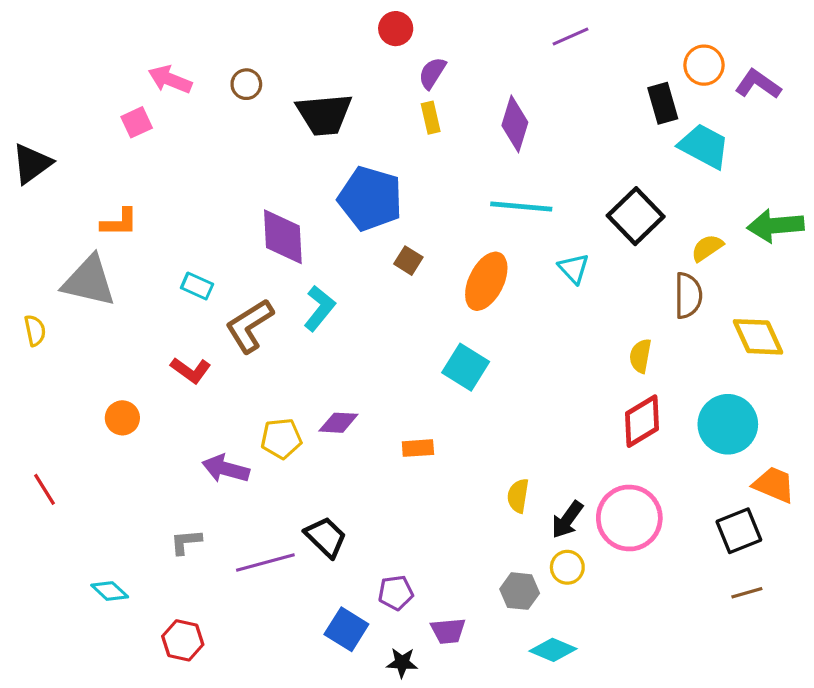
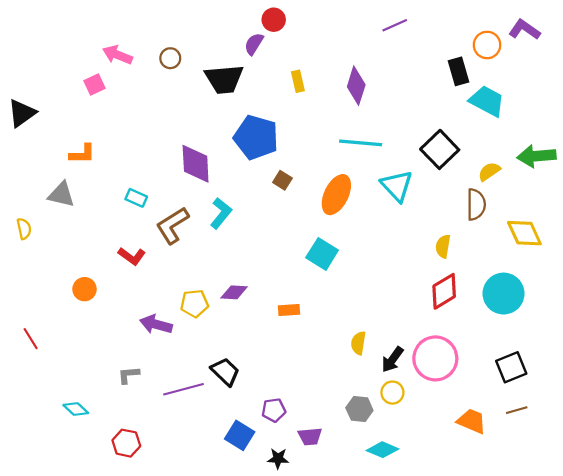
purple semicircle: (432, 73) -> (254, 44), moved
purple L-shape: (758, 84) -> (524, 30), moved
cyan triangle: (574, 269) -> (397, 186), size x1.5
gray triangle: (89, 281) -> (61, 195), size x0.7
orange trapezoid: (774, 485) -> (472, 421), moved

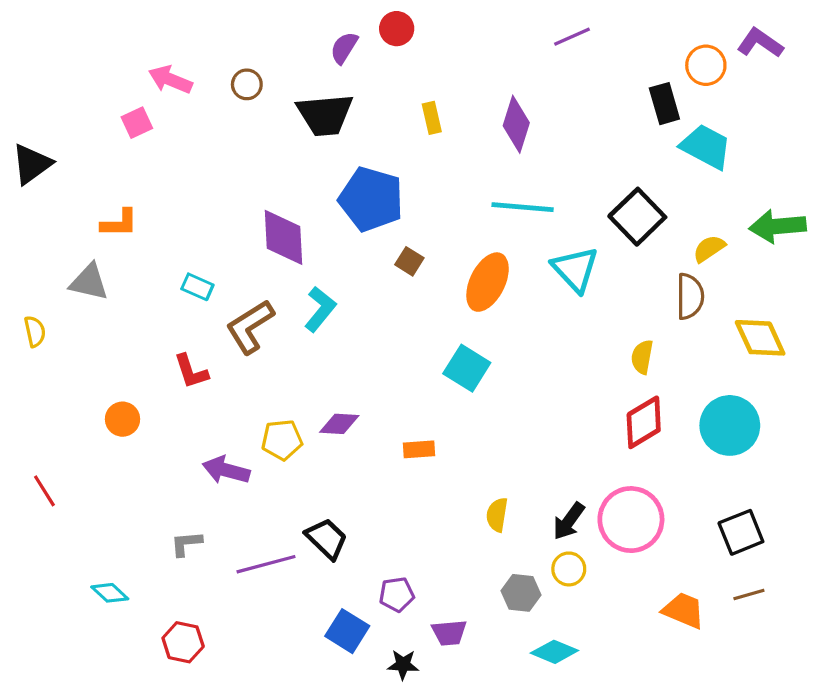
purple semicircle: (254, 44) -> (344, 48), moved
red L-shape: (132, 256) -> (191, 371), turned 36
yellow semicircle: (358, 343) -> (497, 515), moved

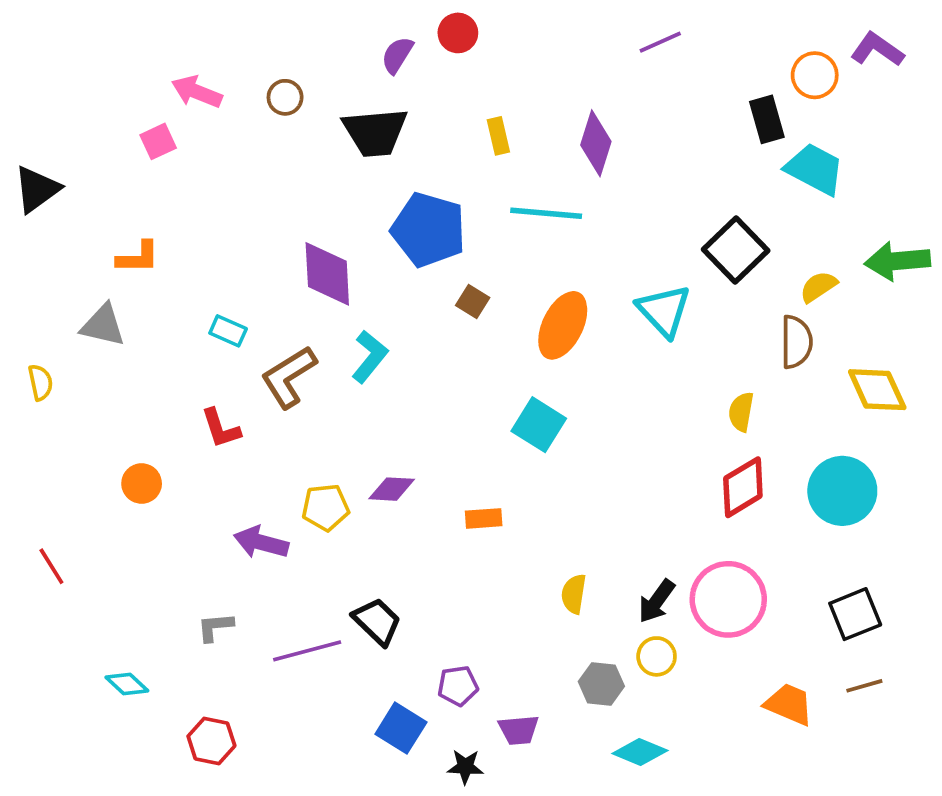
cyan line: (523, 207) -> (546, 213), moved

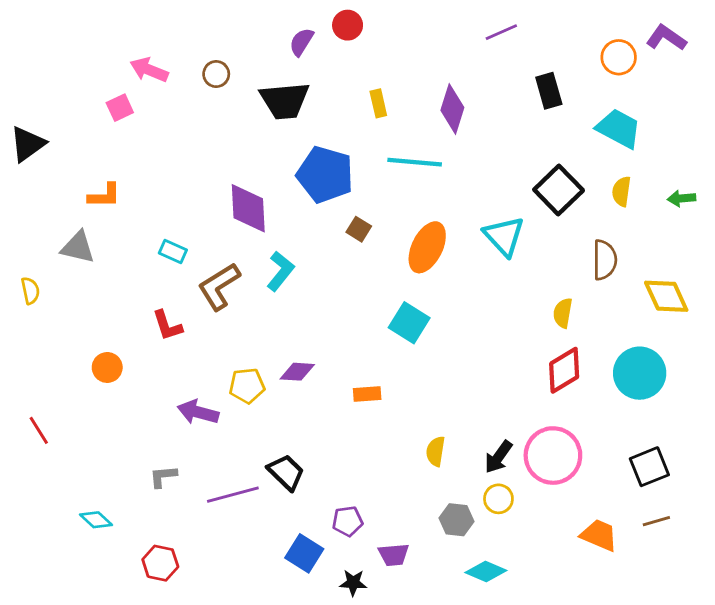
black rectangle: (767, 119) -> (549, 91), moved
green arrow: (897, 261) -> (682, 198), size x0.6
yellow semicircle: (818, 287) -> (621, 191), moved, turned -48

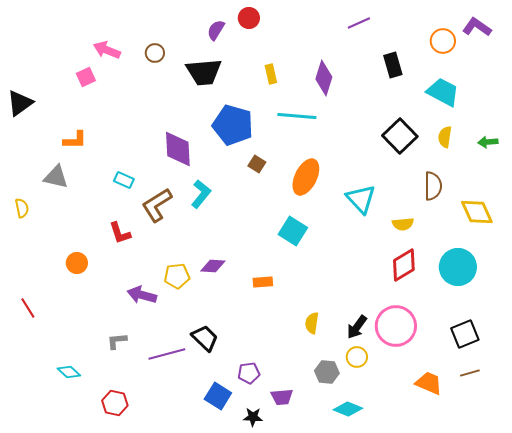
cyan triangle: (504, 236) -> (361, 199), moved
yellow semicircle: (563, 313) -> (403, 224), turned -105

